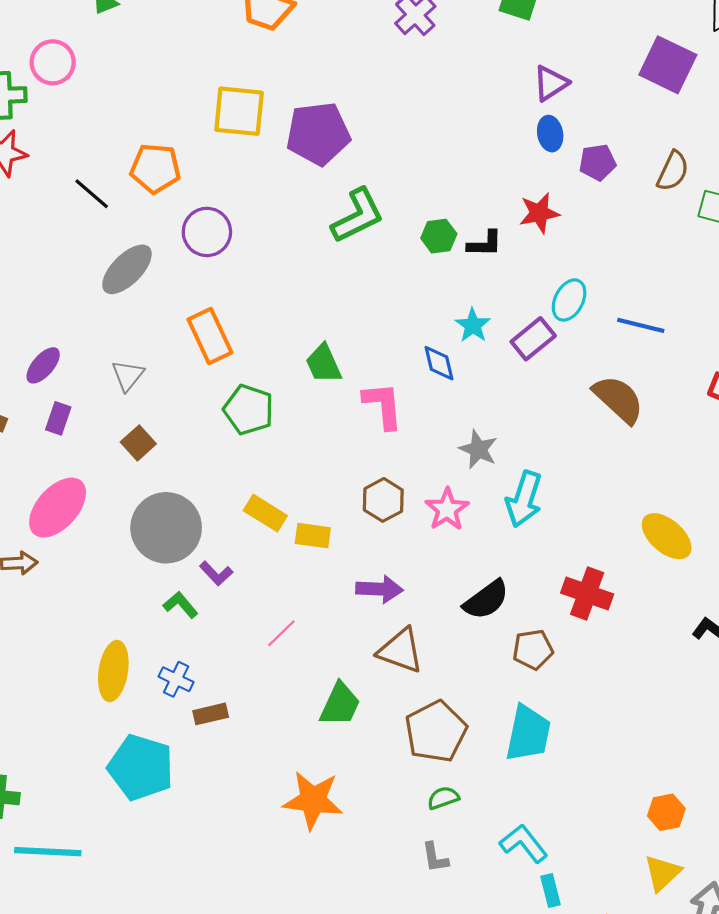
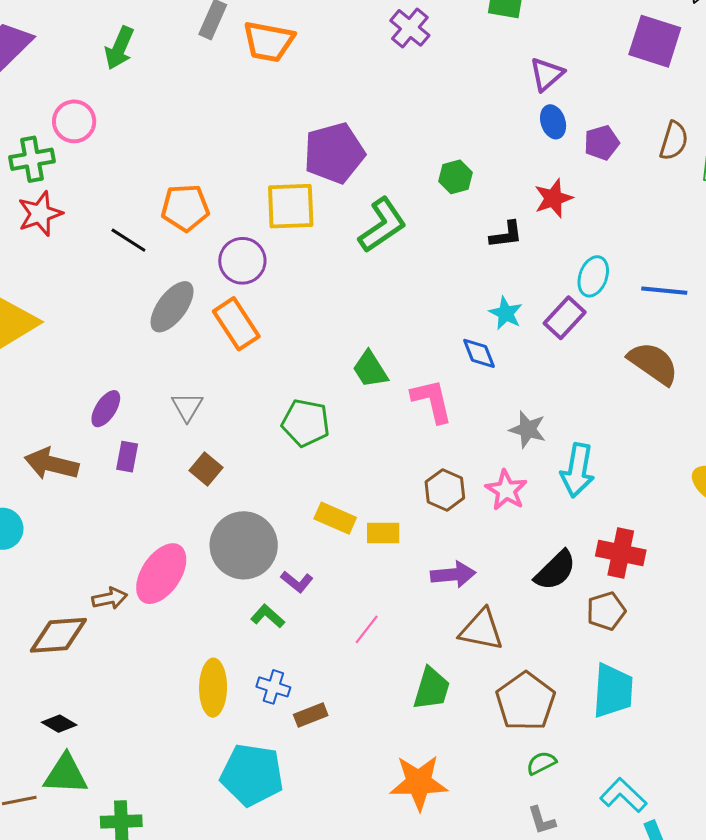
yellow square: (239, 111) -> (291, 206), moved
green hexagon: (439, 236) -> (455, 177), moved
orange rectangle: (210, 336) -> (236, 324), moved
pink ellipse: (58, 508) -> (161, 574), moved
red cross: (587, 594) -> (621, 553), moved

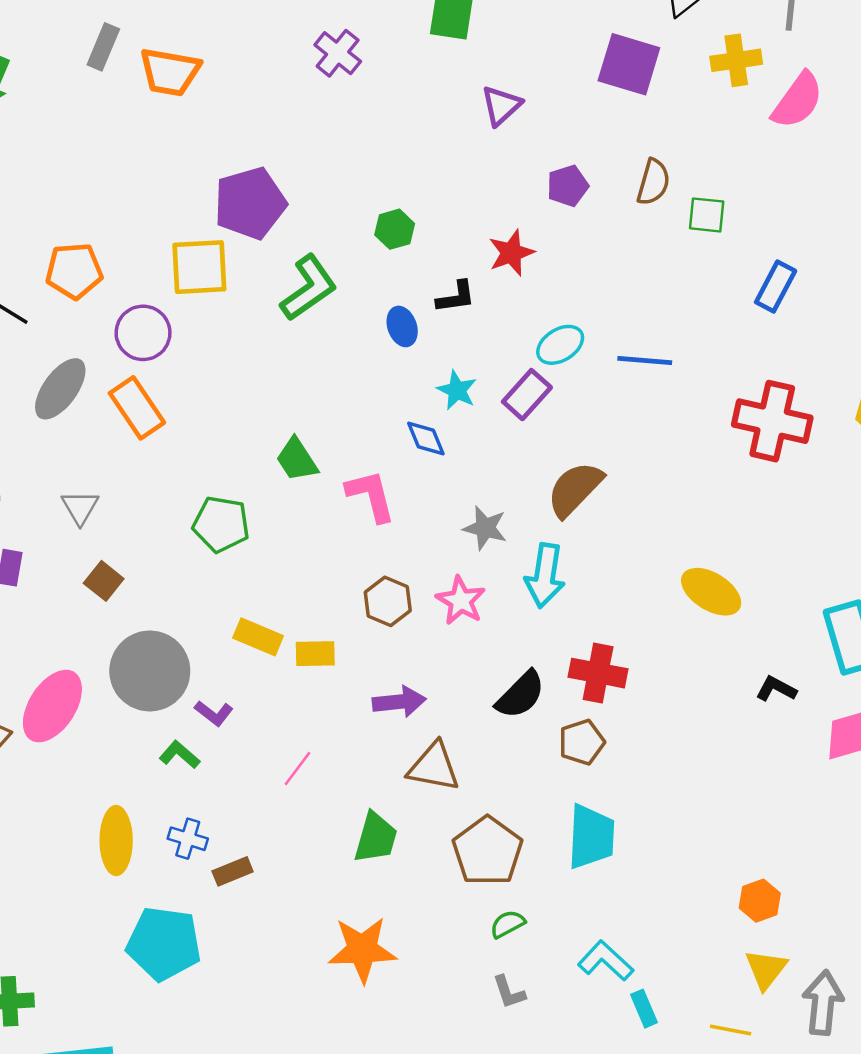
blue ellipse: (553, 122) -> (402, 326), moved
cyan ellipse: (593, 276) -> (560, 345), turned 39
brown semicircle: (653, 363) -> (575, 489), moved, turned -80

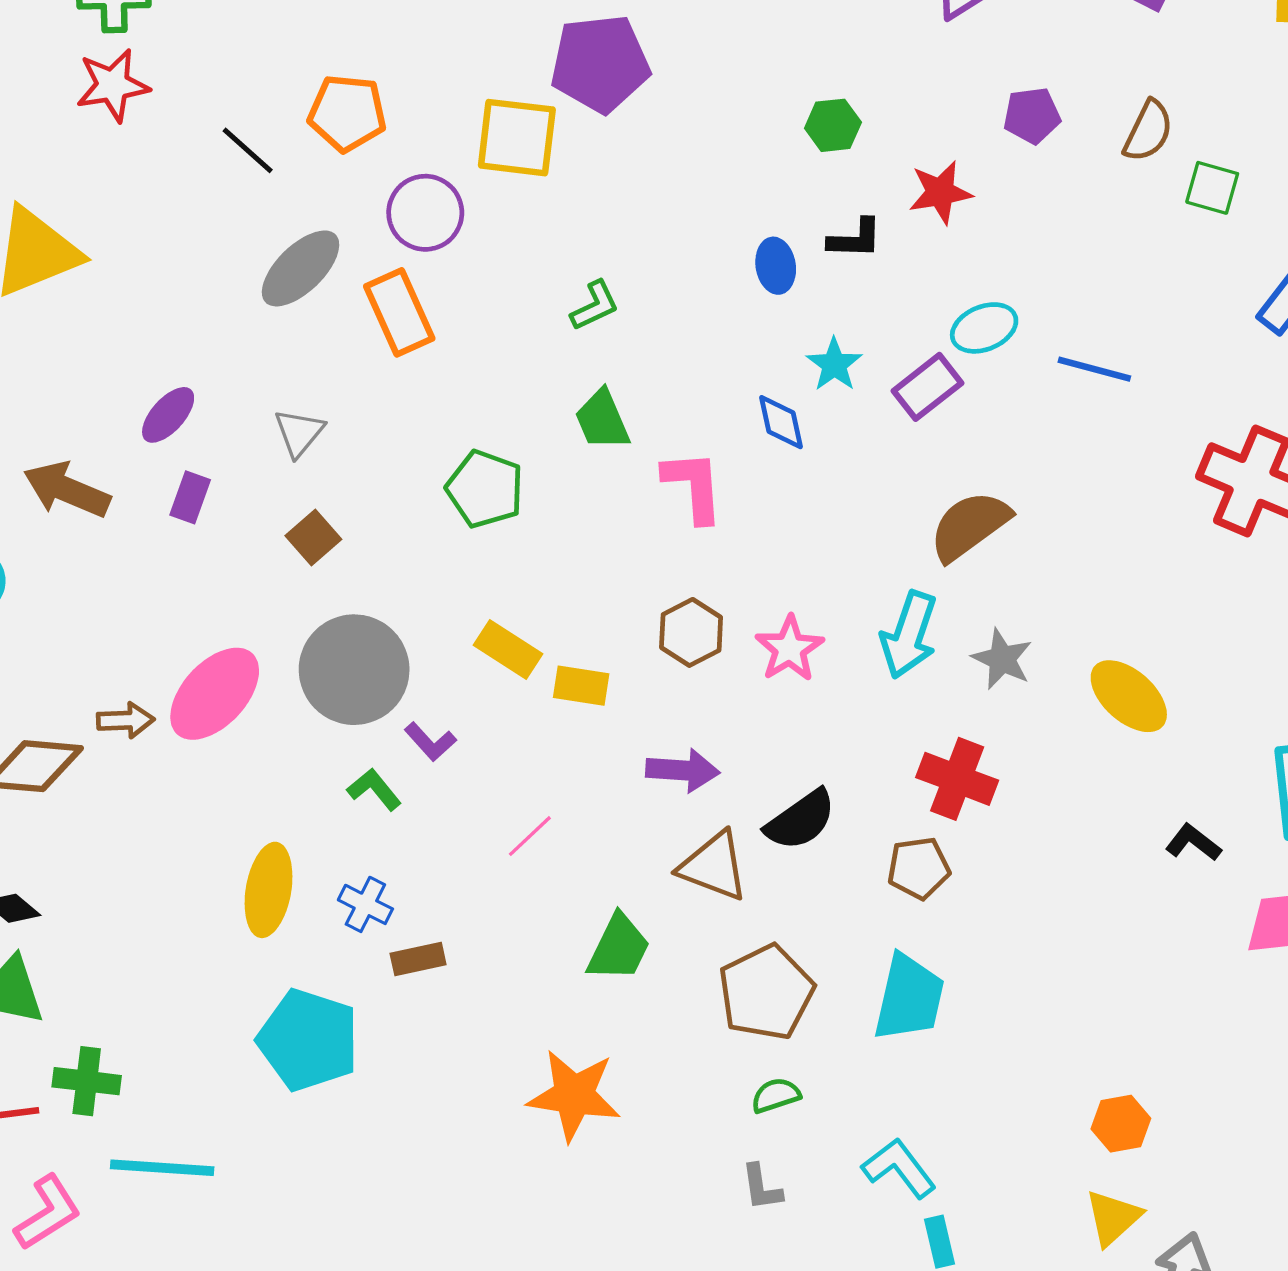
green hexagon: (395, 229) -> (833, 125), moved
green L-shape: (309, 288) -> (595, 306), moved, size x0.6
gray star: (485, 528) -> (1002, 659), moved
black semicircle: (521, 695) -> (801, 820), moved

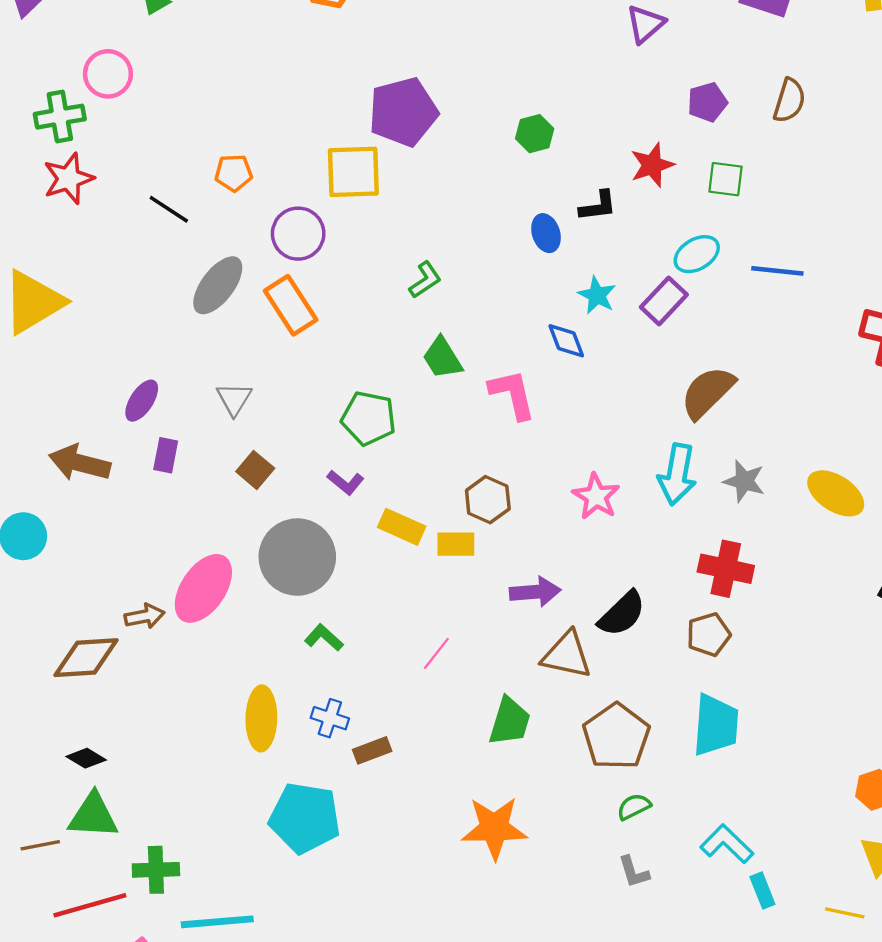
orange pentagon: (347, 113) -> (234, 173), size x0.7
green hexagon: (833, 125) -> (535, 134), moved
green square: (1212, 188) -> (726, 179), moved
brown hexagon: (691, 632) -> (488, 500), moved
purple L-shape: (430, 742) -> (346, 482), moved

